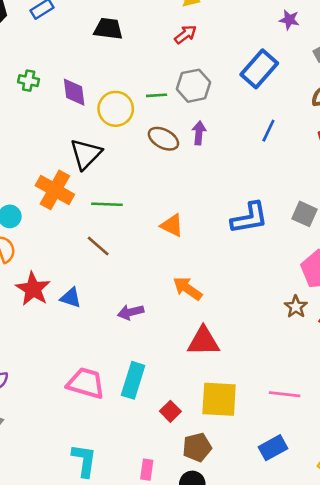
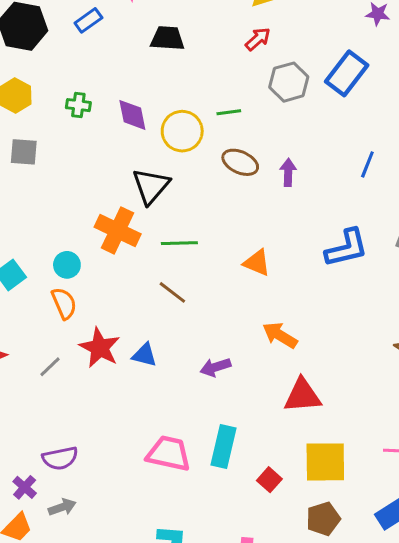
gray hexagon: (193, 86) -> (289, 82), moved
blue line: (268, 131) -> (367, 164), moved
purple arrow: (199, 133) -> (288, 172), moved
brown pentagon: (197, 447) -> (323, 519), moved

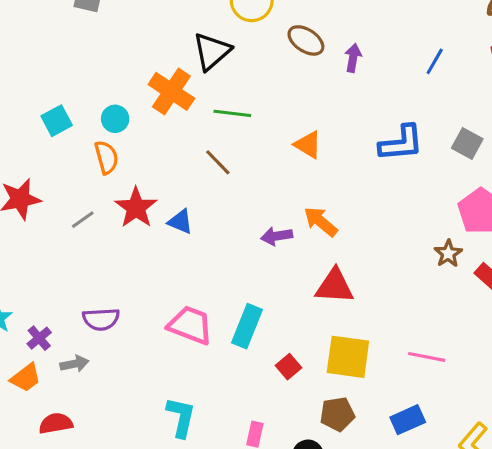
purple arrow: (215, 367) -> (277, 236), moved
purple semicircle: (60, 458) -> (101, 319), moved

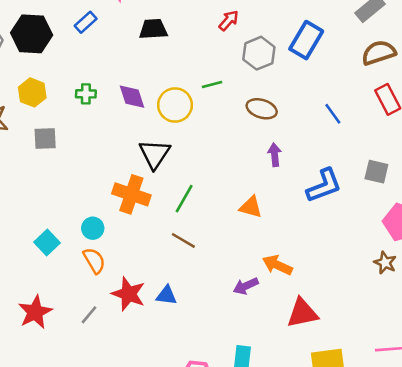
brown ellipse: (306, 40) -> (262, 109), moved
purple arrow: (353, 58) -> (275, 155), moved
blue line: (435, 61) -> (333, 114), turned -50
green line: (232, 113) -> (184, 199), turned -52

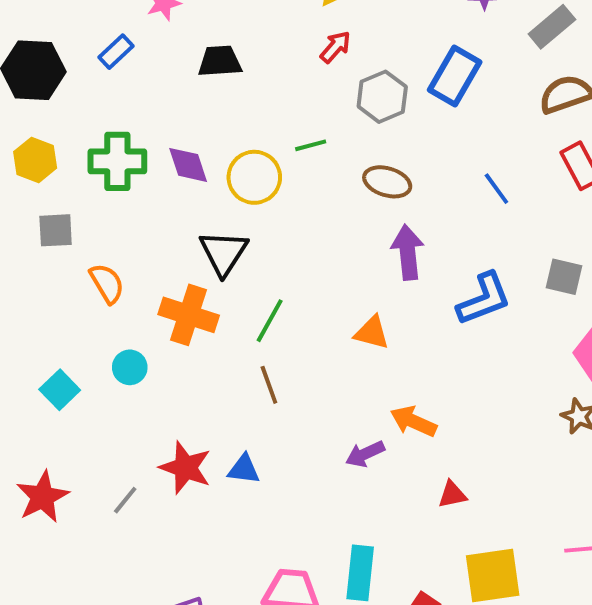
green cross: (86, 94) -> (117, 161), size x1.8
purple arrow: (275, 155) -> (408, 252), size x1.5
brown line: (183, 240) -> (269, 385), turned 40
orange semicircle: (94, 261) -> (107, 283), moved
red triangle: (302, 313) -> (452, 495), size x0.6

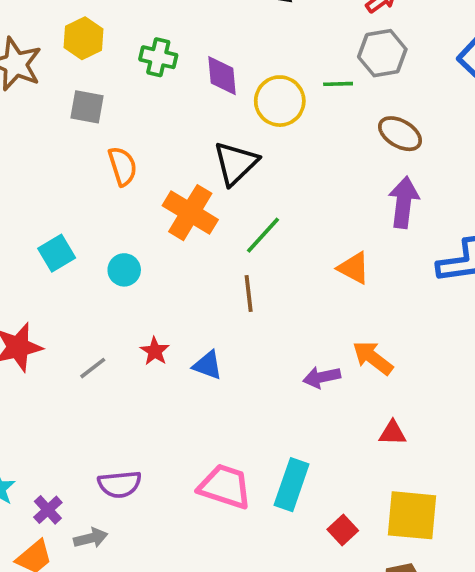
gray hexagon: (382, 97) -> (382, 53), moved
green cross: (117, 161) -> (158, 57), size x0.7
cyan circle: (130, 367) -> (124, 270), moved
red star: (185, 468) -> (155, 351), size x0.6

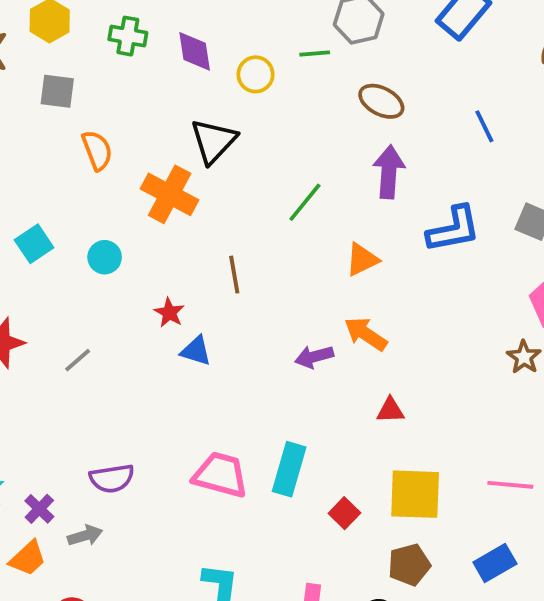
yellow circle: (280, 101) -> (256, 74), size x0.7
green line: (263, 235) -> (305, 202), moved
orange triangle: (354, 268) -> (362, 260), moved, turned -51
red star: (155, 351) -> (169, 313), moved

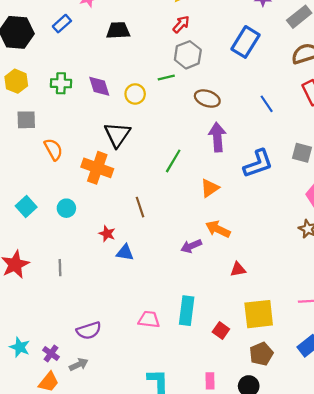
gray line: (78, 360) -> (60, 268), turned -42
pink trapezoid: (221, 475) -> (149, 319), size x0.7

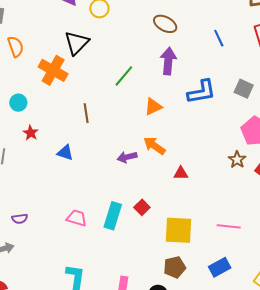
red star: (107, 234) -> (31, 133), moved
red triangle: (238, 269) -> (181, 173), moved
purple semicircle: (89, 331) -> (20, 219), size x0.7
red square: (221, 331) -> (142, 207), moved

